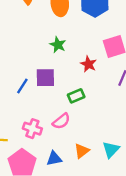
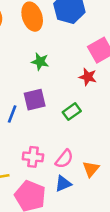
red star: (88, 64) -> (88, 77), moved
pink semicircle: (61, 121) -> (64, 159), moved

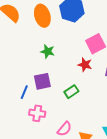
pink cross: (33, 157) -> (37, 113), moved

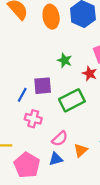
green star: (48, 51) -> (65, 60), moved
green rectangle: (71, 92) -> (72, 100), size x1.6

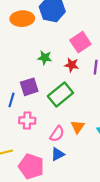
orange ellipse: (51, 17) -> (22, 19), turned -70
orange triangle: (81, 150) -> (78, 127), moved

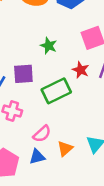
red star: (72, 65) -> (81, 70), moved
orange triangle: (78, 127) -> (65, 149), moved

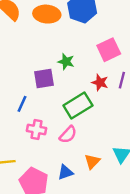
purple square: (23, 74) -> (44, 79), moved
pink semicircle: (42, 134) -> (68, 135), moved

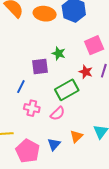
blue triangle: (65, 172) -> (54, 144), turned -32

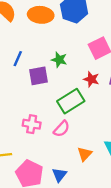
blue line: (21, 87) -> (18, 59), moved
blue triangle: (54, 144) -> (59, 175), moved

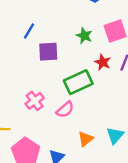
green star: (59, 60) -> (84, 36), moved
pink cross: (32, 124) -> (35, 101), turned 36

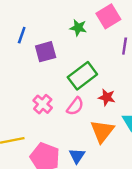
red star: (103, 62) -> (107, 97), moved
orange triangle: (86, 139) -> (102, 131), size x1.5

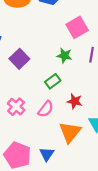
green star: (78, 28) -> (64, 56), moved
purple square: (46, 52) -> (19, 59), turned -30
green rectangle: (82, 76) -> (53, 81), size x0.6

